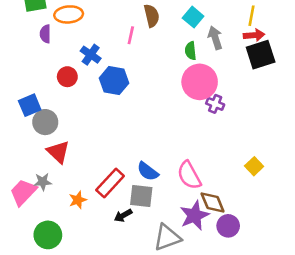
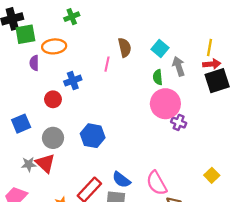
blue cross: (91, 55) -> (73, 81), turned 35
blue hexagon: (114, 81) -> (93, 136), moved
gray circle: (45, 122) -> (53, 138), moved
gray star: (43, 182) -> (29, 164), moved

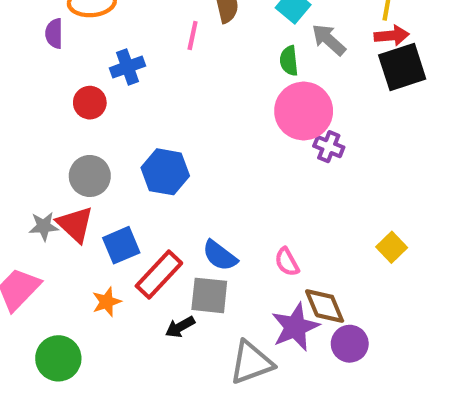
gray arrow: (179, 66) -> (329, 40), turned -30
blue square: (21, 124) -> (121, 245), moved
pink semicircle: (157, 183) -> (287, 262), size x0.6

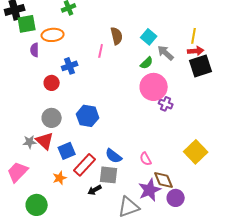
green semicircle: (289, 61) -> (147, 63), turned -128
yellow square: (392, 247) -> (196, 152), size x1.6

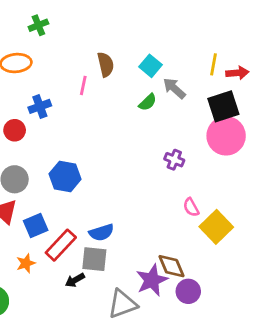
red arrow: (196, 51) -> (237, 73), moved
pink circle: (154, 87) -> (226, 136), moved
blue semicircle: (114, 156) -> (101, 233), turned -54
pink semicircle: (146, 159) -> (191, 207), moved

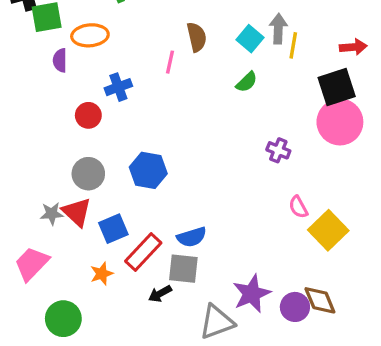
yellow line: (213, 64) -> (293, 45), moved
gray arrow: (174, 88) -> (278, 29), moved, turned 50
brown diamond: (171, 266) -> (320, 300), moved

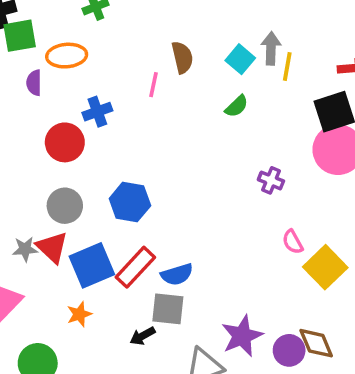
red circle: (88, 115) -> (65, 142), size x1.4
blue square: (113, 229) -> (92, 265), size x1.4
red rectangle: (143, 252) -> (135, 267), moved

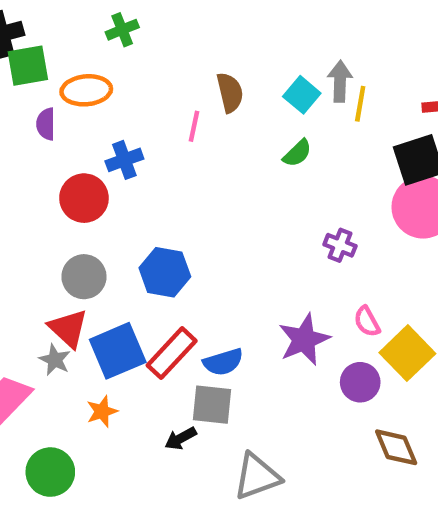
gray star: (25, 249) -> (55, 360), moved, turned 30
purple star: (242, 336) -> (304, 340), moved
purple circle: (289, 350) -> (360, 382), moved

